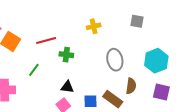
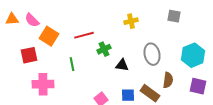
green cross: (66, 55) -> (104, 49), turned -32
green line: (34, 70) -> (72, 64), turned -48
black triangle: (67, 87) -> (122, 65), moved

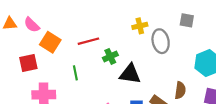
gray ellipse: (152, 54) -> (161, 41), moved
black triangle: (122, 65) -> (130, 74), size x1.5

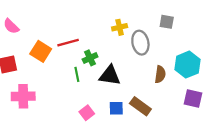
orange square: (50, 42) -> (41, 51), moved
green line: (75, 73) -> (77, 74), moved
brown semicircle: (180, 90) -> (160, 74), moved

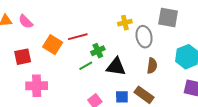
gray square: (167, 22) -> (168, 18), size x1.5
green line: (77, 74) -> (86, 66), turned 72
brown semicircle: (160, 74) -> (152, 66), moved

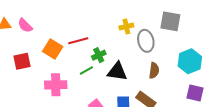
pink cross: (37, 86) -> (56, 85), moved

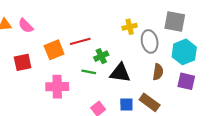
orange square: (53, 49) -> (54, 50), turned 36
cyan hexagon: (190, 61) -> (184, 52), moved
green line: (86, 71) -> (89, 72), turned 40
purple square: (195, 93) -> (186, 81), moved

